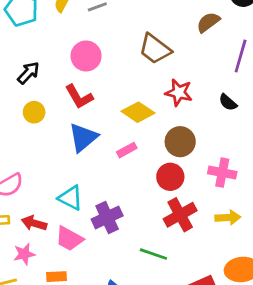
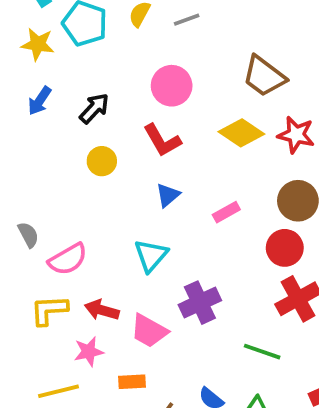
yellow diamond: (138, 112) -> (241, 133), moved
blue triangle: (83, 137) -> (168, 195), size x0.6
cyan triangle: (71, 198) -> (151, 255), moved, turned 44

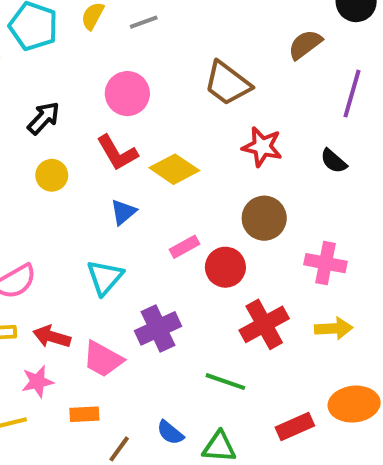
yellow diamond: (241, 133) -> (174, 169), moved
pink rectangle: (226, 212) -> (185, 247), moved
red circle: (285, 248) -> (225, 267), moved

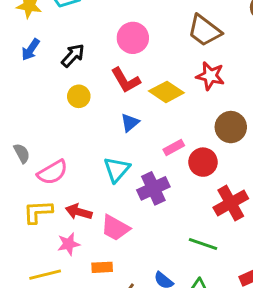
red star: (262, 147) -> (210, 76), moved
purple cross: (158, 328) -> (153, 188), moved

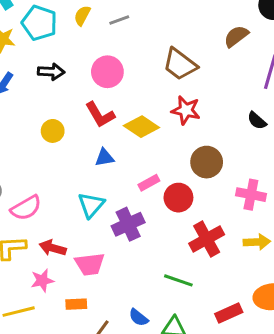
black arrow: (73, 55) -> (51, 72), moved, turned 50
blue triangle: (130, 123) -> (104, 158), turned 30
pink trapezoid: (115, 228) -> (90, 264), turned -36

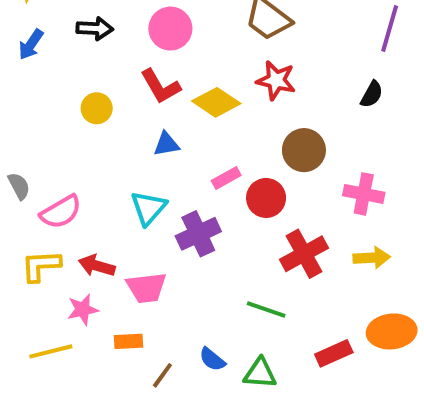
black semicircle: (257, 121) -> (372, 94), turned -102

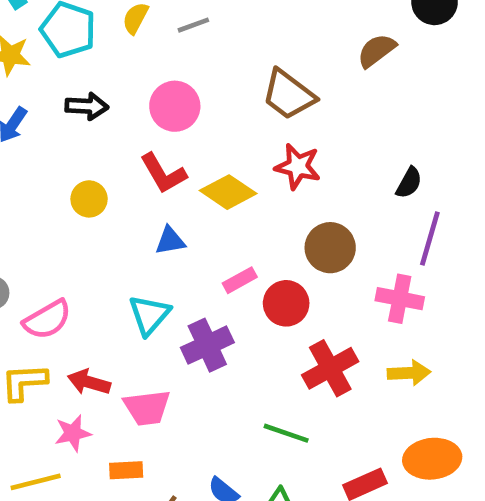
purple line: (390, 29) -> (430, 238), moved

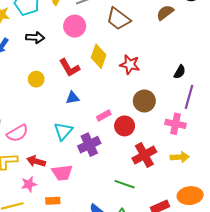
brown trapezoid: (288, 95) -> (118, 19), moved
pink circle: (175, 106) -> (75, 26), moved
yellow diamond: (228, 192) -> (99, 56), moved, turned 75

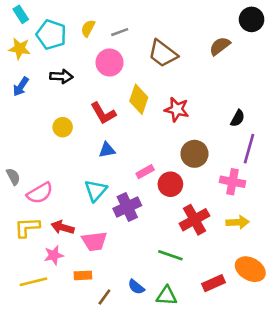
orange ellipse: (190, 196) -> (250, 269), turned 35

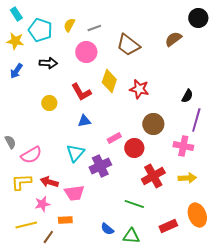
orange ellipse: (250, 269) -> (197, 215), turned 40
brown line: (104, 297) -> (48, 237), moved

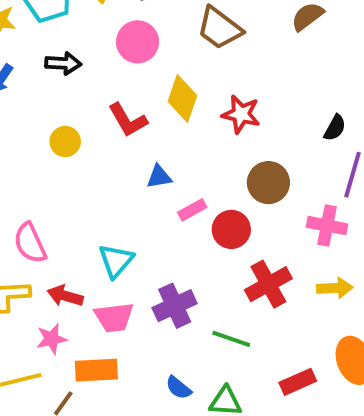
blue triangle: (84, 121) -> (159, 177), moved
cyan triangle: (75, 153) -> (116, 261), moved
pink semicircle: (31, 155) -> (30, 243), turned 95
purple cross: (100, 166) -> (175, 306), moved
orange rectangle: (65, 220) -> (96, 370), size x1.5

